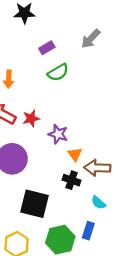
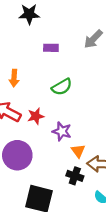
purple rectangle: (47, 48) -> (51, 48), turned 32
green semicircle: (58, 72) -> (62, 87), moved

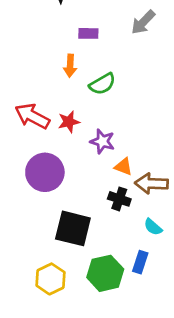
orange arrow: (14, 78) -> (70, 66), moved
orange triangle: (78, 151) -> (123, 167), turned -32

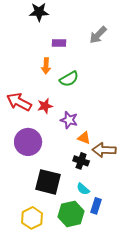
cyan semicircle: (153, 227) -> (83, 189), moved

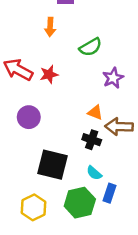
green semicircle: (69, 79) -> (91, 47), moved
purple star: (69, 120) -> (113, 78), moved, turned 30
purple circle: (28, 142) -> (29, 117), size x0.7

